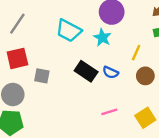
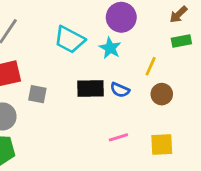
black rectangle: (86, 71) -> (91, 89), turned -35
yellow square: (145, 118) -> (162, 144), turned 30

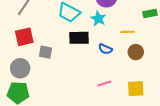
yellow line: (151, 66) -> (128, 32), turned 64
black rectangle: (91, 89) -> (79, 38), moved

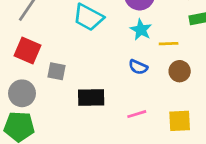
cyan star: (98, 19) -> (141, 30), moved
red square: (24, 37) -> (28, 50), turned 36
black rectangle: (79, 38) -> (91, 97), moved

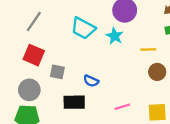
cyan star: (141, 30) -> (115, 36), moved
blue semicircle: (138, 67) -> (91, 81), moved
black rectangle: (91, 97) -> (74, 102), moved

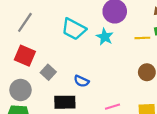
yellow line: (148, 49) -> (142, 38), moved
gray square: (57, 72) -> (48, 72), turned 32

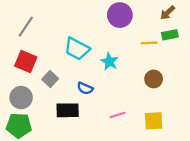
cyan trapezoid: (74, 29) -> (77, 49), moved
cyan star: (105, 37) -> (109, 62), moved

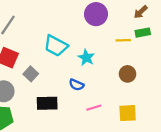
blue semicircle: (85, 88) -> (76, 85), moved

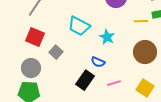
brown circle: (128, 74) -> (145, 52), size x1.5
black rectangle: (47, 103) -> (85, 80), moved, turned -54
yellow square: (128, 113) -> (145, 88), turned 36

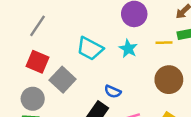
cyan star: (107, 37) -> (128, 49), moved
gray square: (56, 52) -> (63, 80), size x1.5

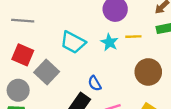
gray line: (37, 26) -> (23, 21), turned 60
yellow line: (164, 43) -> (133, 37), moved
blue semicircle: (113, 92) -> (95, 83), turned 35

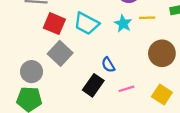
red square: (23, 55) -> (54, 24), moved

